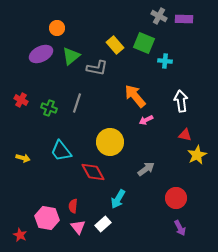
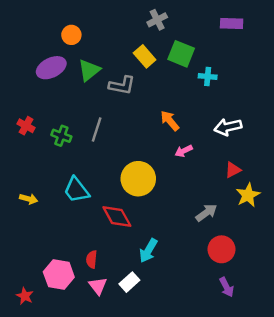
gray cross: (159, 16) -> (157, 20), moved, turned 35
orange arrow: (135, 96) -> (170, 121), size x0.7
white arrow: (181, 101) -> (228, 127), turned -95
red triangle: (185, 135) -> (233, 170), turned -40
gray arrow: (146, 169) -> (206, 213), moved

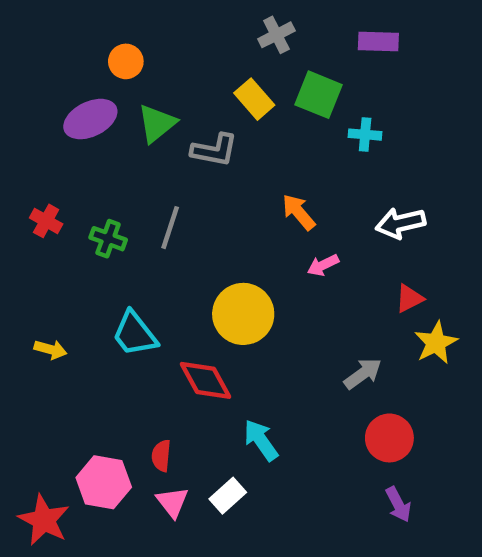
purple rectangle: (232, 24) -> (378, 41), moved
cyan arrow: (148, 251) -> (261, 440), turned 115
red star: (25, 296) -> (44, 520), size x1.6

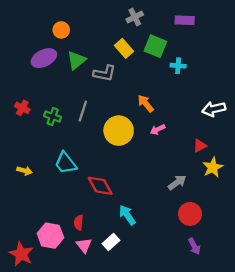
white arrow: (400, 223) -> (214, 109), moved
yellow circle: (243, 314) -> (119, 131), moved

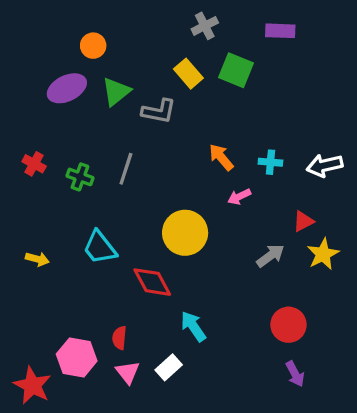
cyan cross: (178, 66) -> (270, 162), moved
yellow circle: (119, 131) -> (185, 233), moved
gray arrow: (177, 183) -> (270, 256), moved

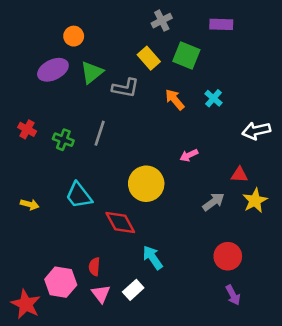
orange arrow: (221, 157) -> (175, 100), moved
cyan cross: (270, 162) -> (214, 98), moved, turned 36
red triangle: (303, 221) -> (239, 175), turned 30

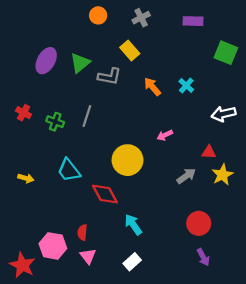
orange circle: (74, 36) -> (98, 15), moved
green square: (186, 56) -> (226, 53), moved
purple ellipse: (53, 70) -> (46, 61), turned -35
white rectangle: (133, 290) -> (132, 262), moved

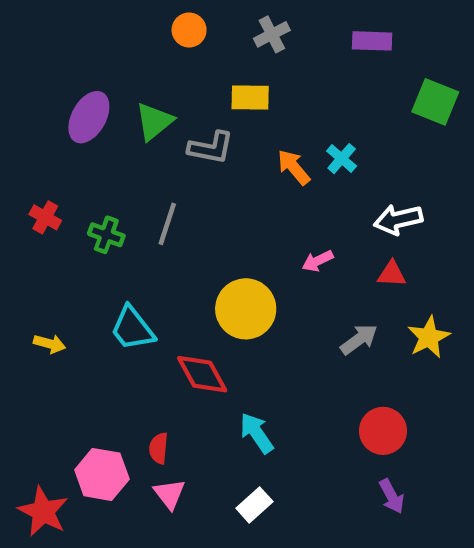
yellow rectangle: (130, 50) -> (250, 98), turned -48
cyan cross: (186, 86) -> (342, 159), moved
white arrow: (224, 114) -> (398, 220), moved
red triangle: (209, 152) -> (392, 274), moved

